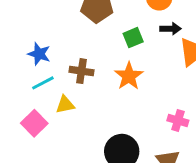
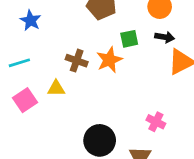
blue star: (39, 54) -> (30, 20), moved
orange star: (129, 76) -> (109, 60), moved
cyan line: (43, 83) -> (19, 63), moved

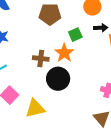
yellow triangle: (56, 88) -> (35, 108), moved, size x1.5
black circle: (100, 140) -> (58, 79), moved

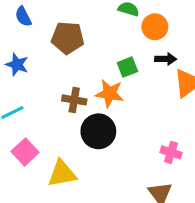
brown pentagon: (50, 14) -> (68, 38), moved
orange star: (64, 53) -> (110, 93), turned -30

